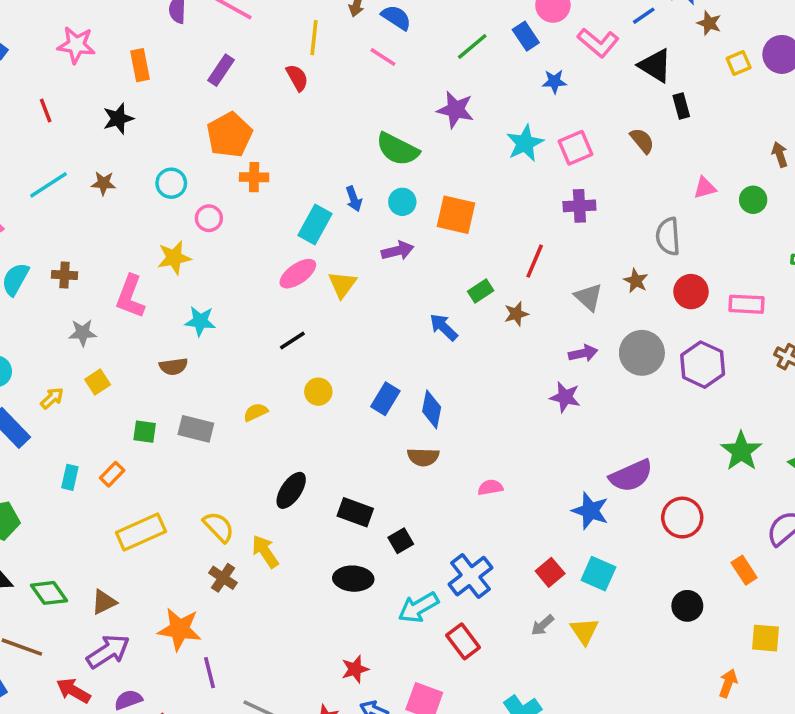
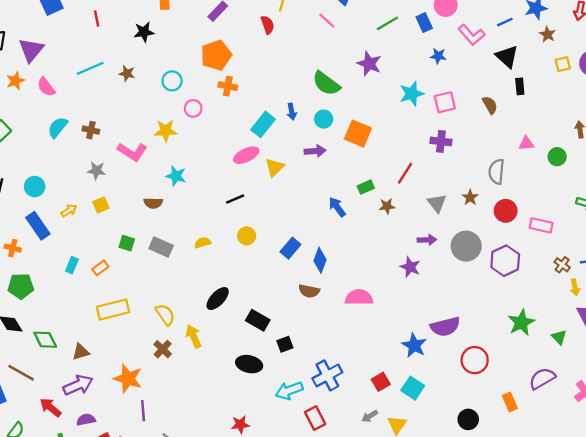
pink L-shape: (130, 297) -> (132, 152), turned -88
pink semicircle: (490, 487) -> (359, 297), moved, size x1.6

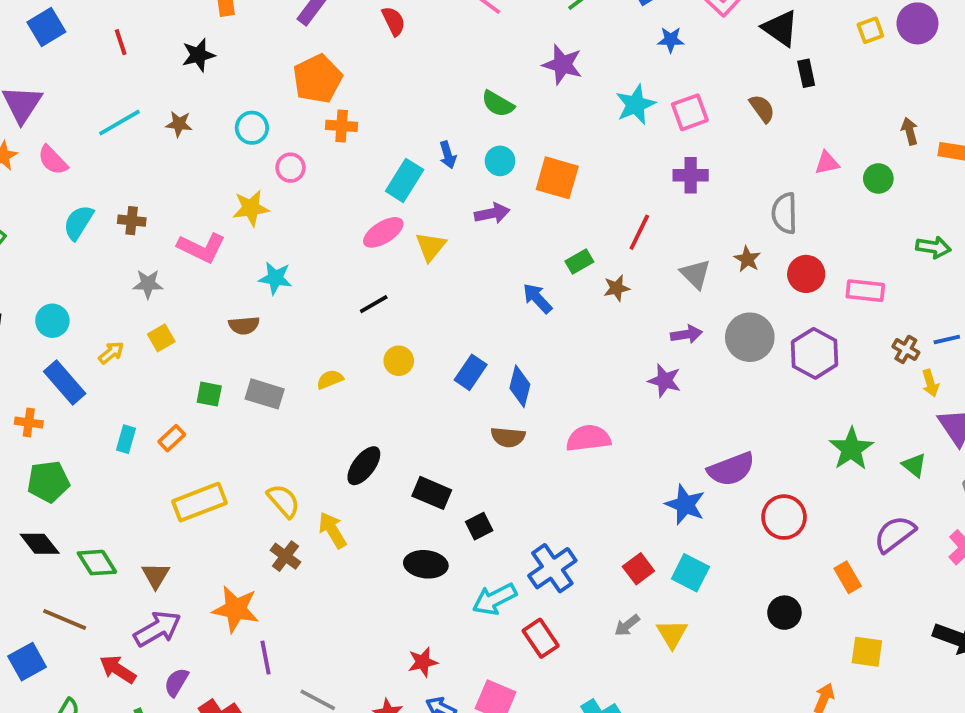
green semicircle: (326, 83) -> (498, 104), size x0.7
brown triangle: (81, 352) -> (156, 575), turned -36
purple semicircle: (86, 420) -> (176, 682), turned -42

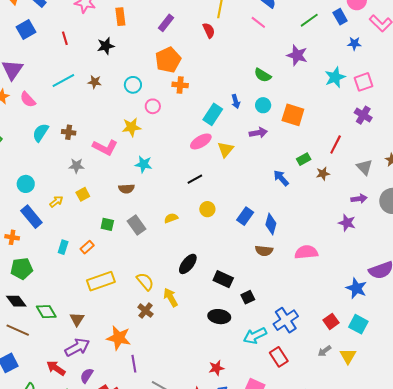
purple cross: (691, 175) -> (363, 115), turned 30
gray rectangle: (265, 394) -> (136, 225), turned 36
brown line: (65, 619) -> (18, 330), moved

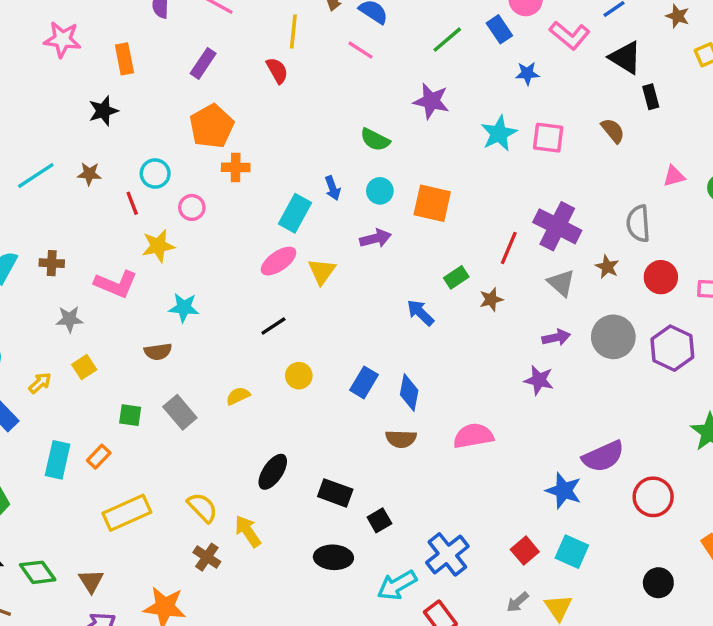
red line: (65, 38) -> (132, 203), moved
pink square: (364, 82) -> (548, 138), turned 30
purple cross: (363, 115) -> (557, 226), moved, size x1.5
cyan rectangle: (63, 247) -> (58, 460), size x1.5

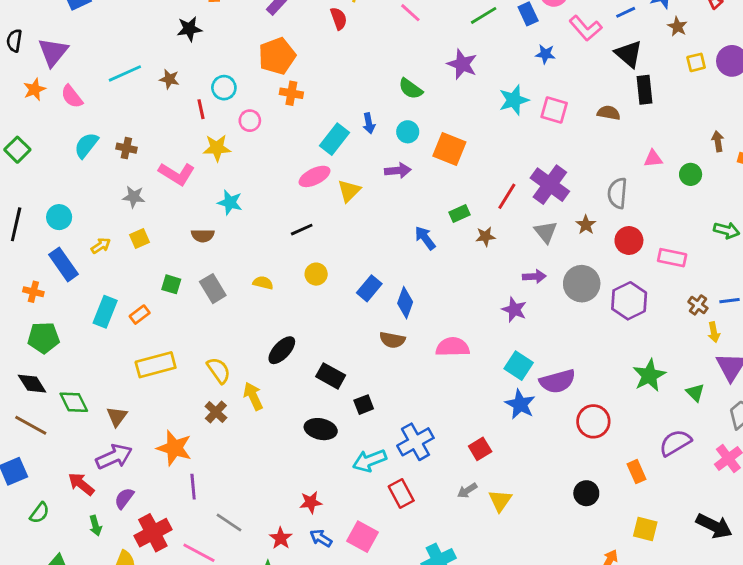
black rectangle: (651, 97) -> (644, 90), size x1.4
brown semicircle: (613, 131) -> (609, 113), turned -50
yellow semicircle: (238, 396) -> (263, 283), turned 30
cyan square: (572, 552) -> (519, 366), moved

